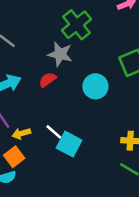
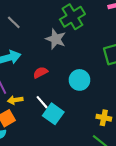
red semicircle: (48, 80) -> (40, 72), moved
cyan circle: (95, 86) -> (79, 80), moved

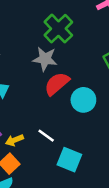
red semicircle: (40, 72) -> (57, 84), moved, size x1.5
cyan square: (53, 114) -> (69, 160), moved

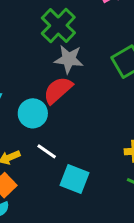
gray star: (45, 59) -> (69, 59), moved
cyan circle: (83, 100) -> (33, 113), moved

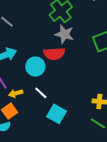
red semicircle: (58, 90) -> (54, 54), turned -150

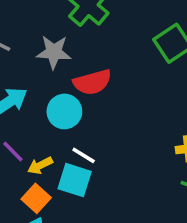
gray star: (64, 34) -> (54, 52), moved
cyan square: (57, 114) -> (75, 180), moved

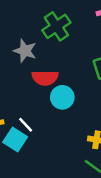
cyan circle: (64, 111) -> (62, 97), moved

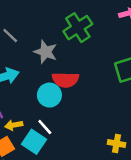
cyan circle: (62, 97) -> (49, 95), moved

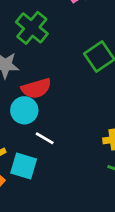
white line: (45, 127) -> (45, 138), moved

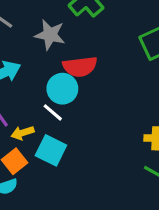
white line: (45, 138) -> (53, 112), moved

